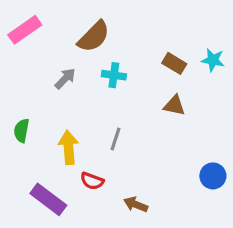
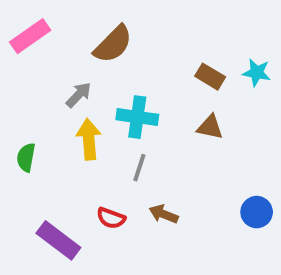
cyan cross: (114, 75) -> (137, 117), moved, size x1.4
yellow arrow: (68, 147) -> (89, 139), moved
brown arrow: (136, 204) -> (164, 214), moved

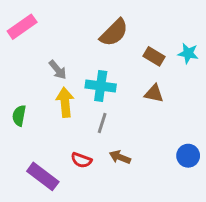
brown semicircle: (113, 44) -> (114, 33), moved
gray arrow: (79, 95) -> (58, 70), turned 96

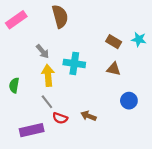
brown semicircle: (114, 33) -> (60, 16), moved, turned -60
gray line: (102, 123) -> (47, 102), moved, turned -56
blue circle: (188, 156) -> (129, 101), moved
purple rectangle: (43, 176) -> (32, 130), turned -50

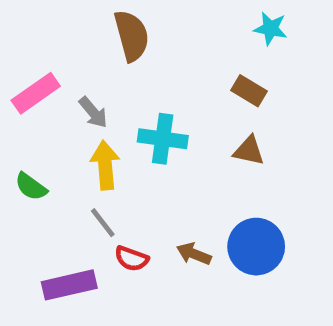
pink rectangle: (16, 20) -> (36, 93), moved
cyan star: (139, 39) -> (271, 29), moved
green semicircle: (14, 85) -> (31, 187), turned -64
blue circle: (129, 101) -> (256, 247), moved, size x1.5

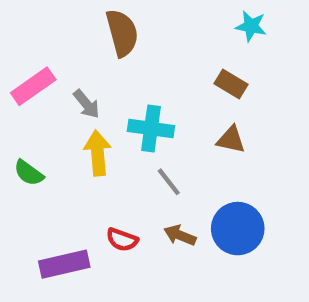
gray line: (103, 223) -> (169, 182), moved

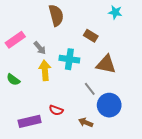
brown rectangle: (231, 84) -> (91, 36), moved
brown triangle: (231, 140) -> (106, 64), size x1.5
gray line: (169, 182) -> (90, 89), moved
brown arrow: (180, 235) -> (86, 122), moved

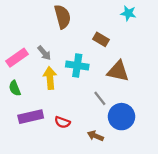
pink rectangle: (15, 40) -> (17, 58), moved
green semicircle: (13, 80) -> (15, 88), turned 32
purple rectangle: (30, 121) -> (31, 117), moved

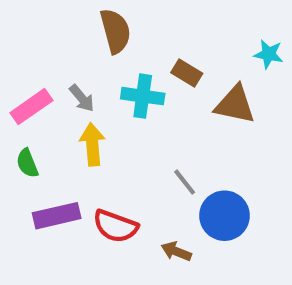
cyan star: (128, 13) -> (269, 54), moved
cyan cross: (77, 66) -> (143, 96), moved
brown triangle: (118, 71) -> (235, 104), moved
red semicircle: (62, 122) -> (115, 226), size x1.5

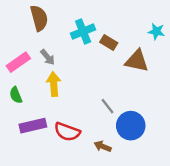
brown semicircle: (115, 31) -> (39, 18), moved
cyan cross: (143, 96) -> (83, 32), moved, turned -30

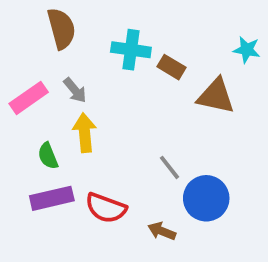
cyan cross: (83, 32) -> (131, 50), turned 30
green semicircle: (16, 95) -> (48, 156), moved

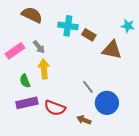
brown semicircle: (61, 28) -> (32, 15), turned -50

